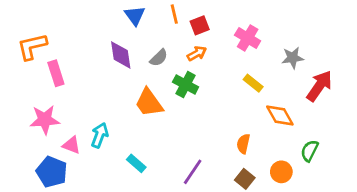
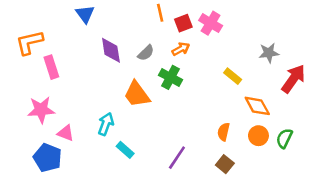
blue triangle: (135, 15) -> (85, 14), moved
pink cross: (248, 38) -> (211, 23), moved
cyan arrow: (100, 135) -> (106, 124), moved
orange circle: (281, 172) -> (258, 136), moved

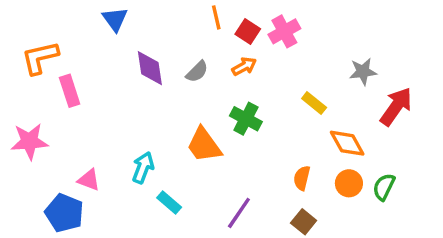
red square: (183, 23) -> (248, 31), turned -36
pink cross: (211, 23) -> (284, 31), turned 30
green cross: (170, 77) -> (246, 119), moved
orange trapezoid: (137, 94) -> (204, 145), moved
pink star: (41, 110) -> (29, 141), moved

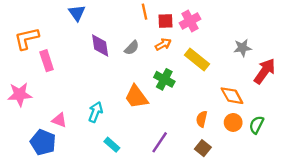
red square: (248, 31) -> (165, 21), turned -35
yellow rectangle: (314, 103) -> (197, 59), moved, size x1.5
cyan rectangle: (169, 203) -> (112, 145), moved

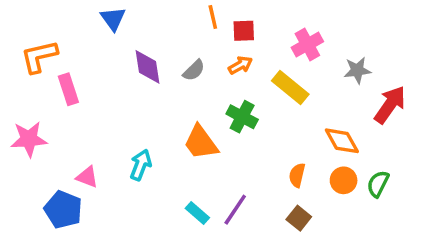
pink cross: (190, 21) -> (307, 45), moved
cyan rectangle: (112, 145) -> (197, 213), moved

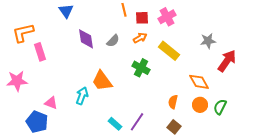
pink cross: (307, 45) -> (167, 17), moved
orange trapezoid: (201, 143) -> (102, 81), moved

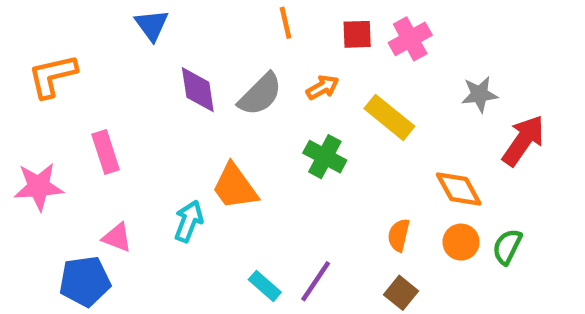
pink cross: (167, 17) -> (410, 39), moved
red square: (142, 18) -> (357, 34), moved
gray semicircle: (113, 41) -> (260, 94), size x1.5
pink rectangle: (40, 52) -> (106, 152), moved
blue pentagon: (37, 122) -> (85, 281), turned -30

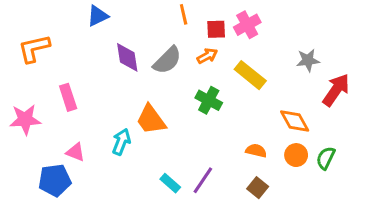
blue triangle: (152, 25) -> (98, 16), turned 40
red square: (357, 34) -> (216, 29), moved
pink cross: (410, 39) -> (247, 25), moved
orange semicircle: (399, 235) -> (256, 151), turned 90

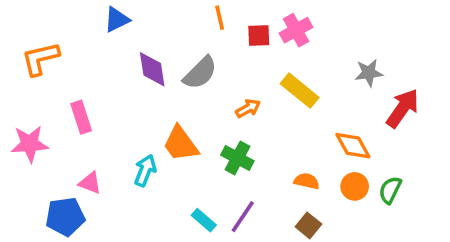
orange arrow: (207, 56) -> (248, 108), moved
green cross: (209, 100) -> (237, 158), moved

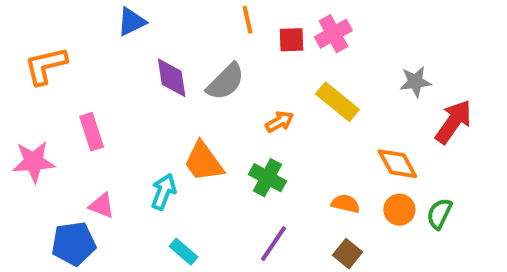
cyan rectangle: (204, 220) -> (184, 252), moved

